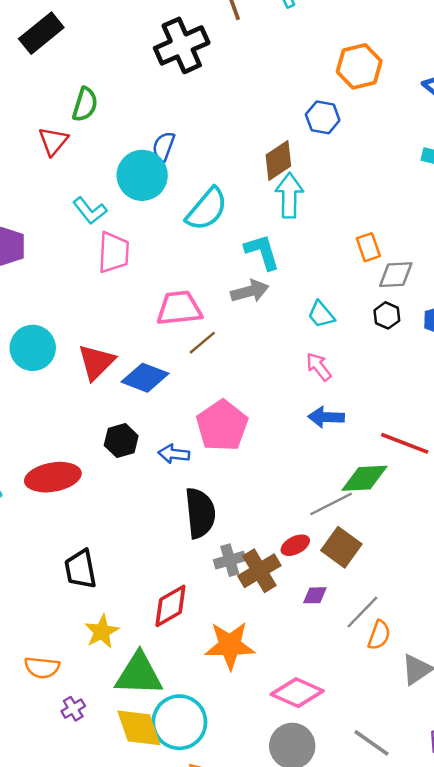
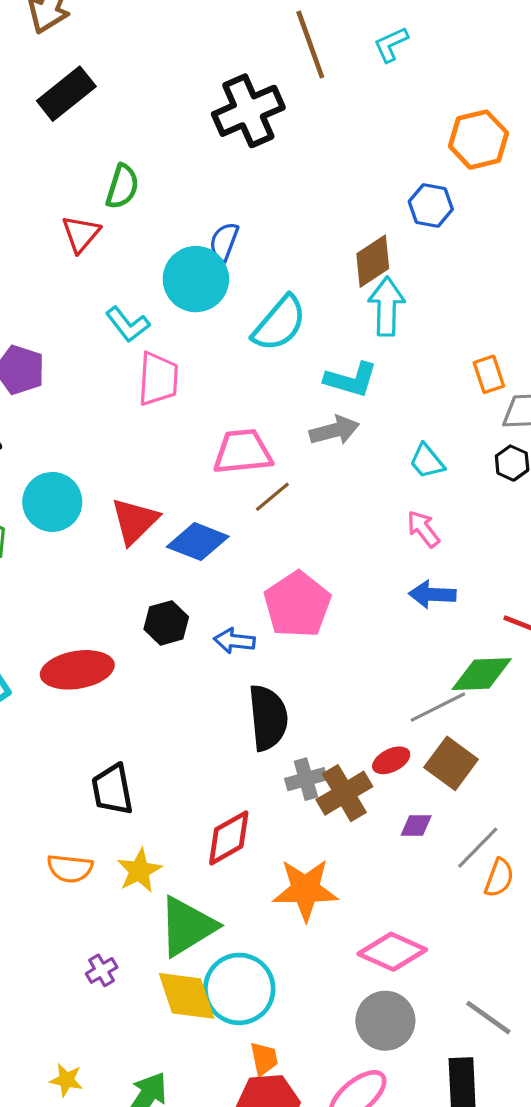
cyan L-shape: (262, 252) -> (351, 380), turned 123
orange semicircle: (42, 668) -> (70, 868), moved
green triangle: (139, 674) -> (187, 926), turned -34

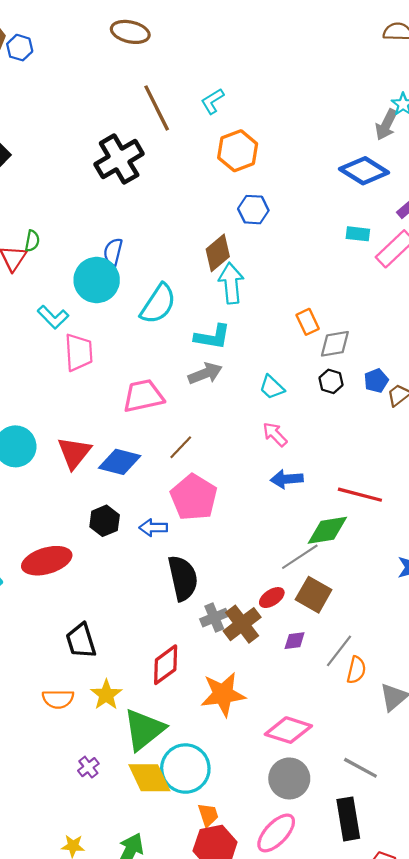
orange hexagon: (478, 140) -> (238, 151), moved
green semicircle: (122, 186) -> (32, 241), moved, size x0.7
brown line: (272, 497) -> (181, 447), moved

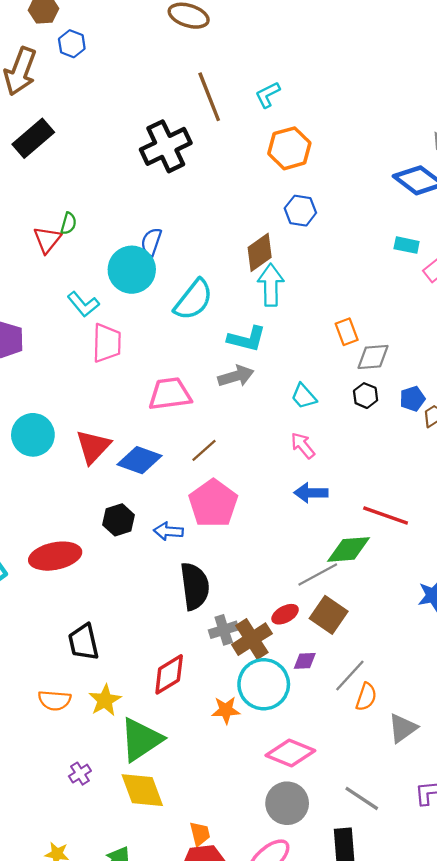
blue hexagon: (20, 48) -> (72, 44), moved
orange star: (223, 694) -> (226, 710), size x0.6
cyan circle: (185, 769) -> (264, 684), moved

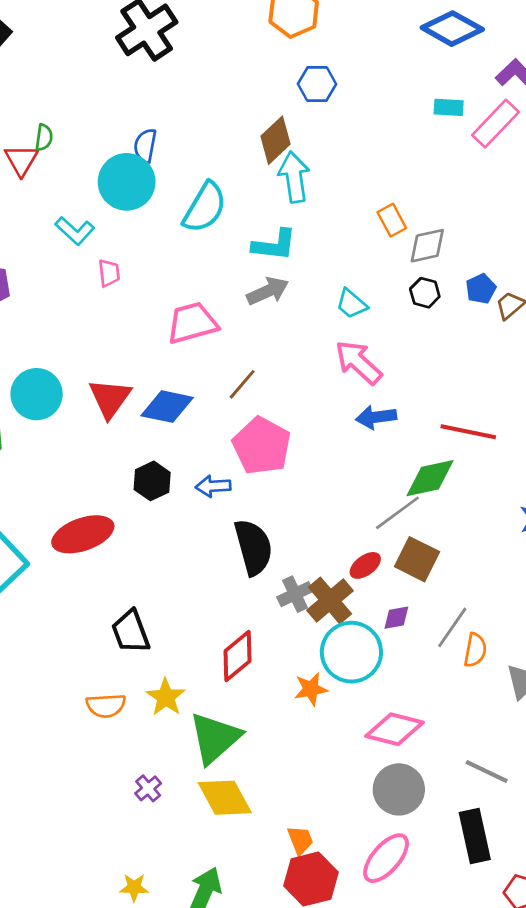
pink trapezoid: (107, 343) -> (109, 273), size x0.6
pink arrow: (303, 445) -> (358, 362), size x1.5

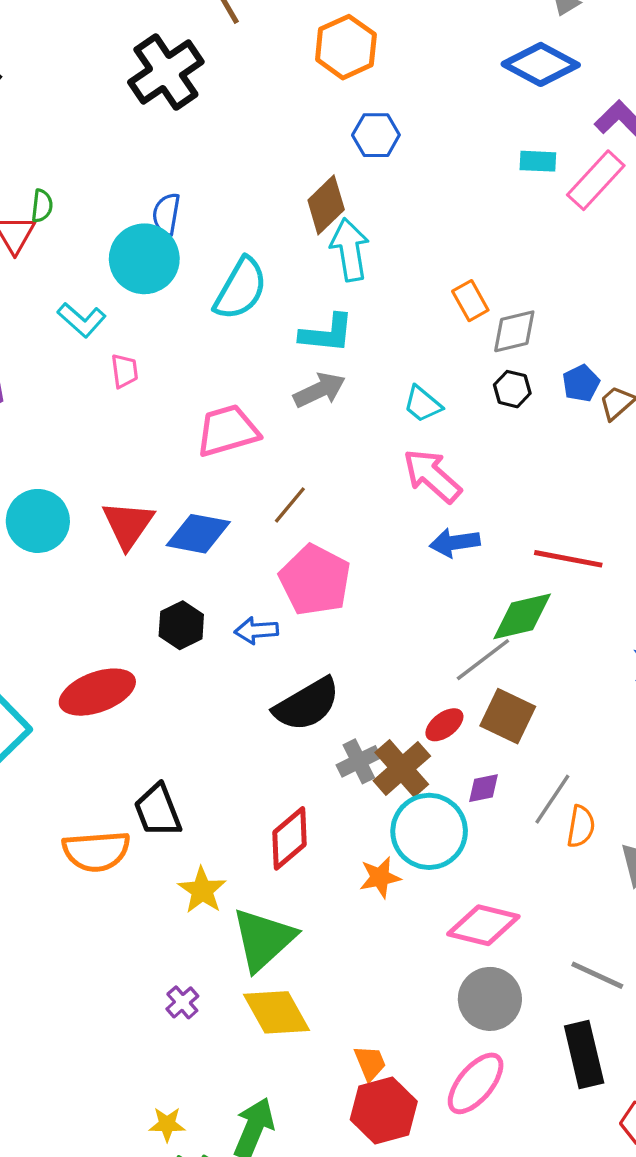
black semicircle: (253, 547) -> (307, 704), turned 76
orange semicircle: (106, 706) -> (96, 851), moved, size x1.4

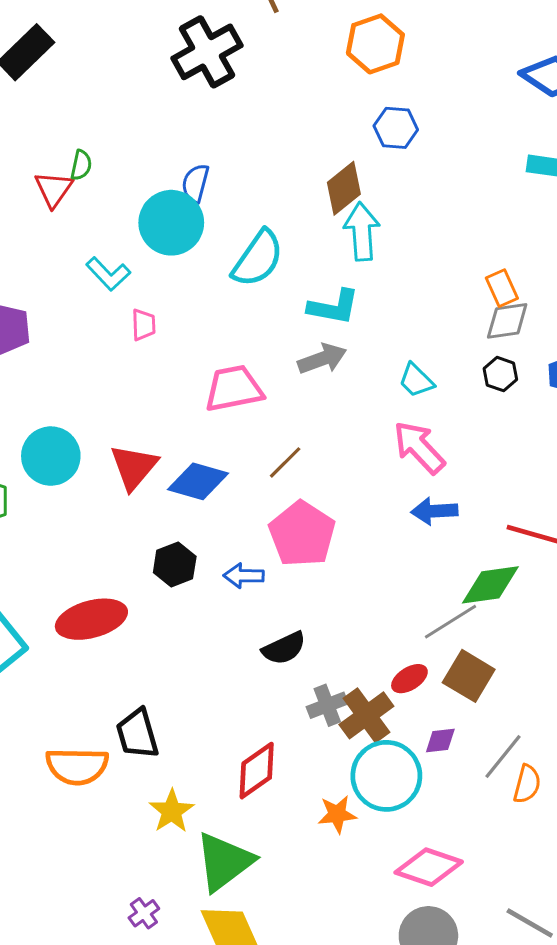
orange rectangle: (470, 301) -> (502, 288), moved
black semicircle: (307, 704) -> (284, 648), size x0.7

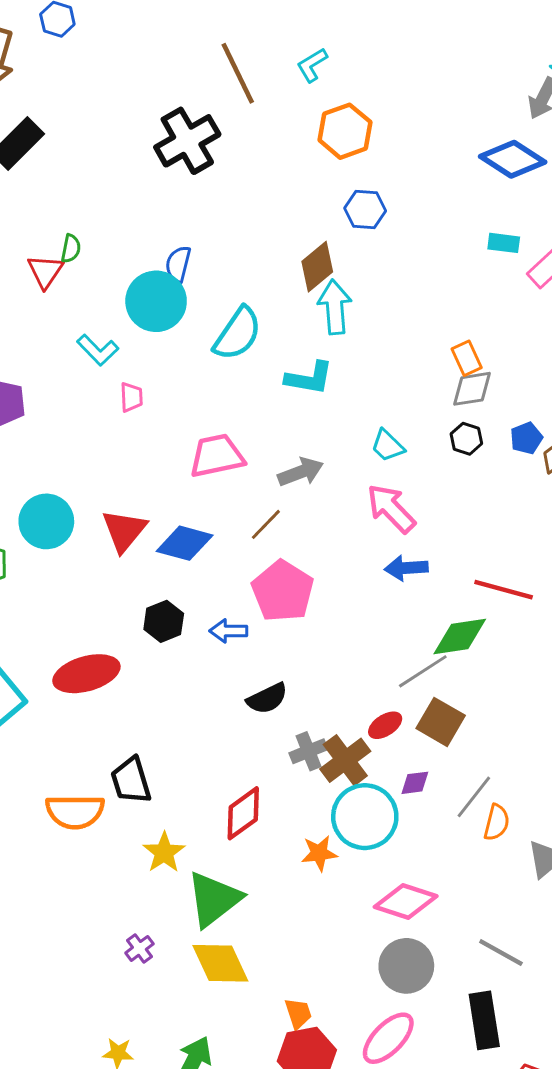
gray arrow: (322, 359) -> (301, 472), moved

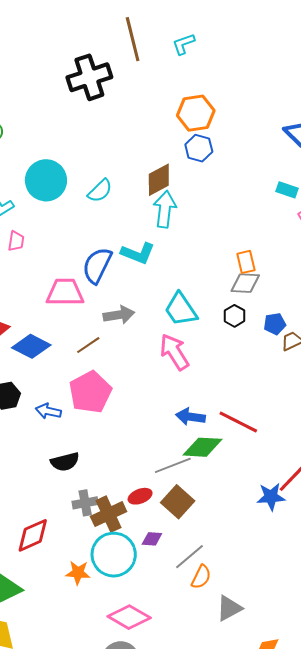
orange hexagon: (345, 131) -> (196, 113), moved
blue semicircle: (178, 264) -> (97, 265), moved, size x1.5
cyan semicircle: (238, 334) -> (100, 191), moved, size x0.7
cyan trapezoid: (388, 446) -> (181, 309), size x1.5
blue arrow: (406, 568) -> (190, 417), moved

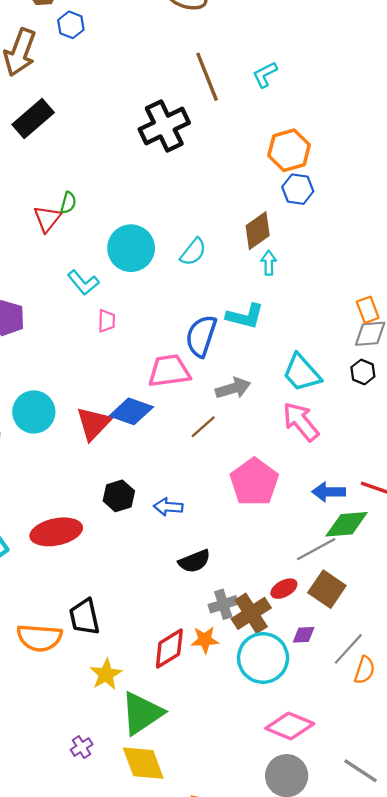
cyan arrow: (165, 209) -> (269, 263), size x0.6
blue diamond: (31, 346) -> (131, 411), moved
pink pentagon: (90, 392) -> (254, 482), moved
orange star: (78, 573) -> (205, 640), moved

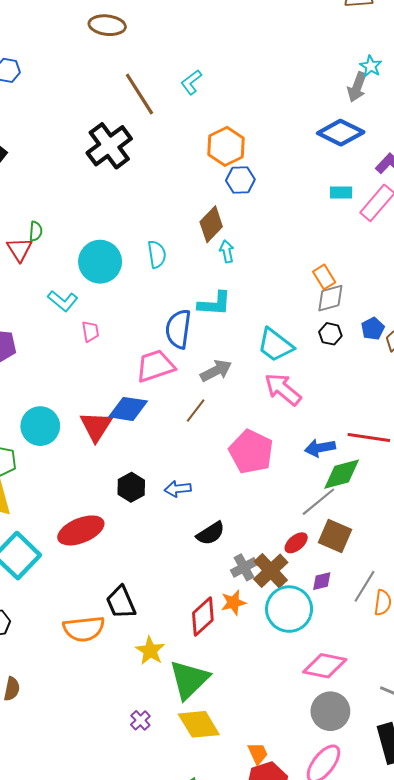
cyan semicircle: (193, 252) -> (157, 254), turned -36

